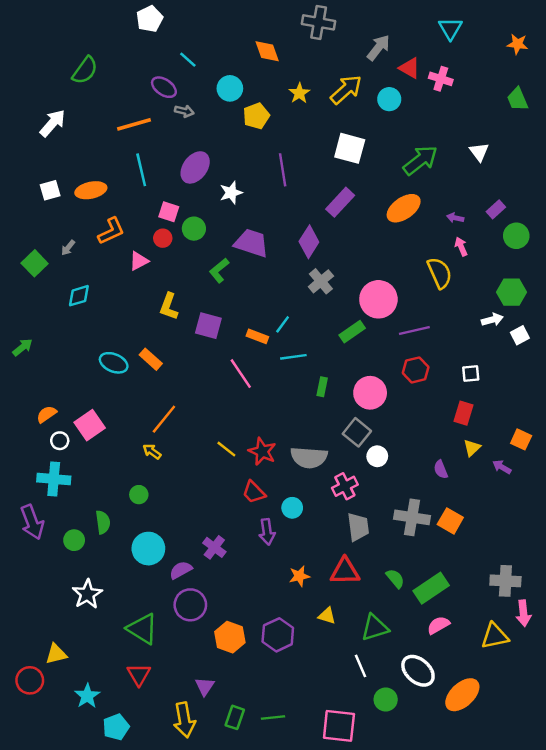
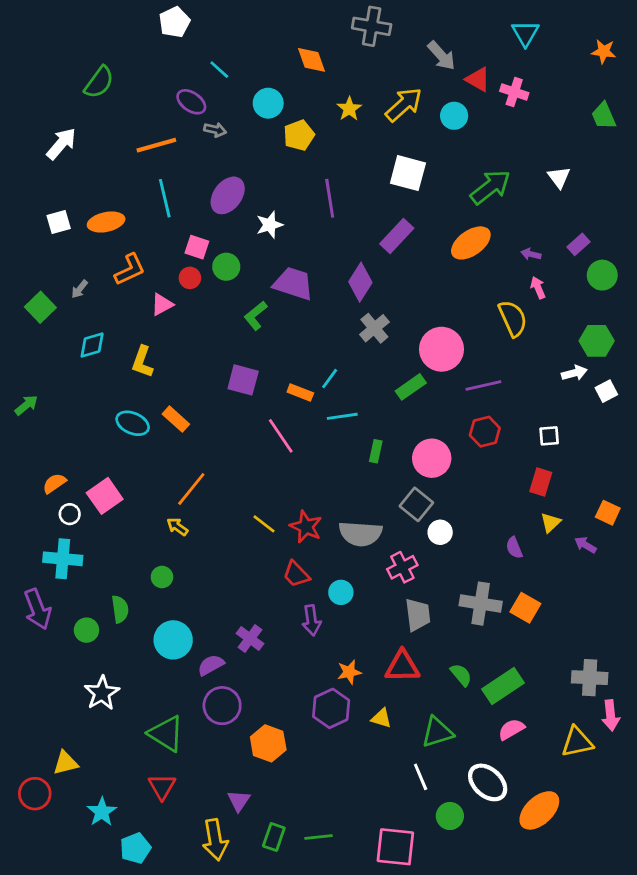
gray arrow: (378, 48) -> (441, 56), turned 100
yellow L-shape: (169, 306) -> (142, 362), moved
purple hexagon: (278, 635) -> (331, 708), moved

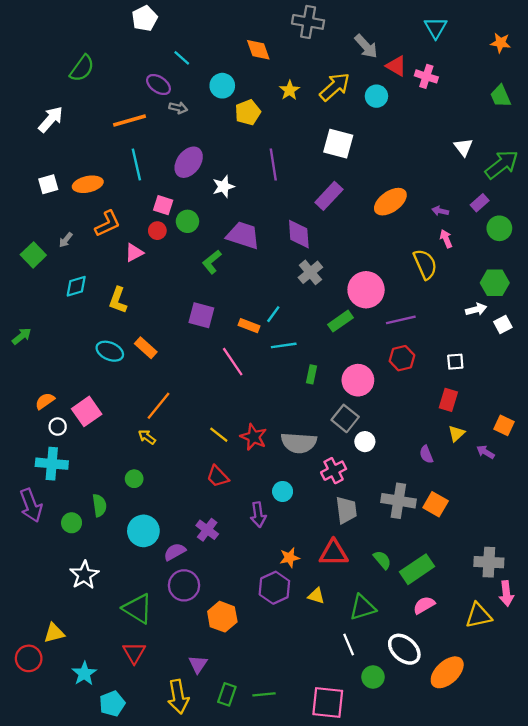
green arrow: (490, 187) -> (502, 165), moved
purple diamond: (360, 282) -> (299, 234), turned -36
red trapezoid: (296, 574) -> (218, 476), moved

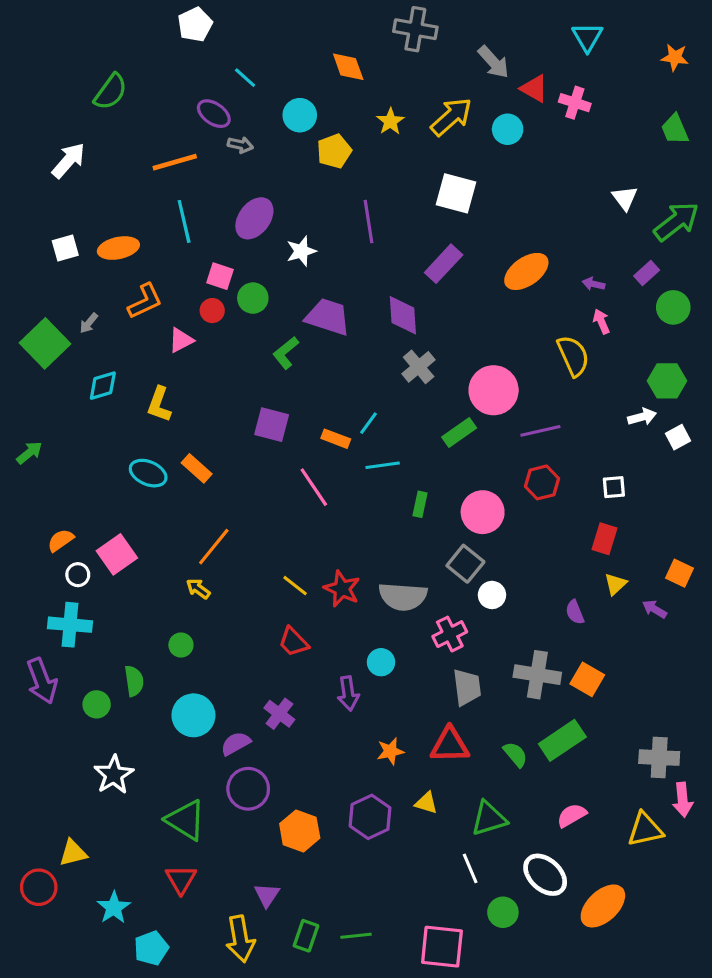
green square: (33, 255) -> (45, 343), size x1.4
green rectangle: (417, 569) -> (562, 740), moved
purple hexagon: (274, 588) -> (370, 817), moved

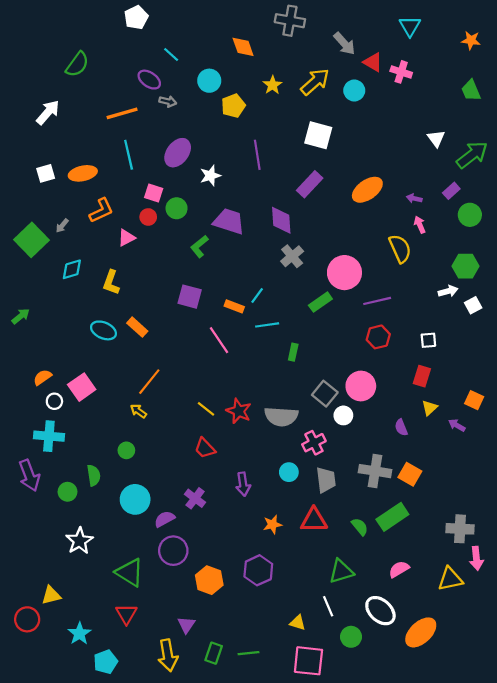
pink circle: (483, 512) -> (361, 386), moved
cyan circle: (381, 662) -> (289, 472), moved
yellow triangle: (426, 803) -> (298, 623), moved

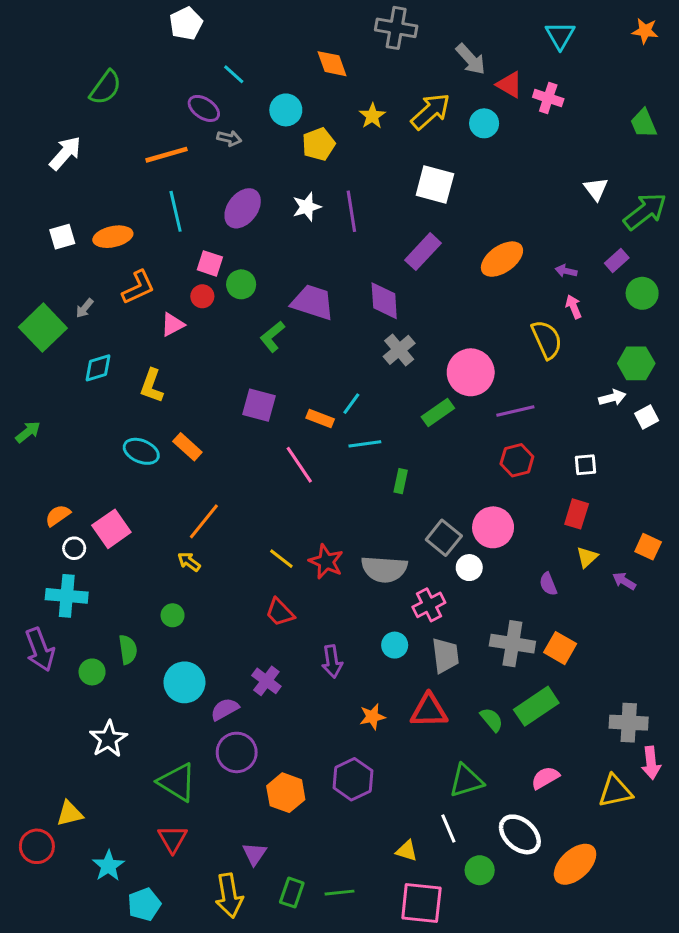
orange star: (471, 40) -> (645, 31), moved
white star: (210, 176) -> (307, 207), moved

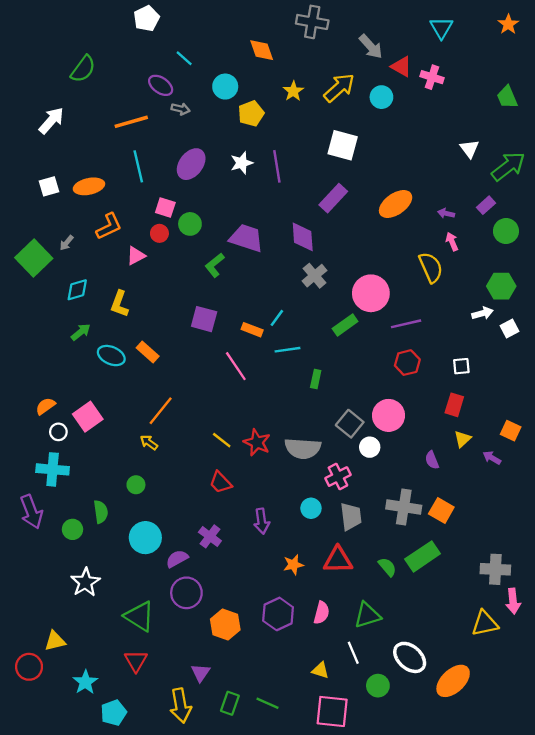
orange star: (645, 31) -> (508, 24), turned 30
green arrow: (28, 432) -> (81, 332), moved
pink semicircle: (545, 778) -> (322, 613), moved, turned 135
green line: (340, 893) -> (268, 703), turned 30

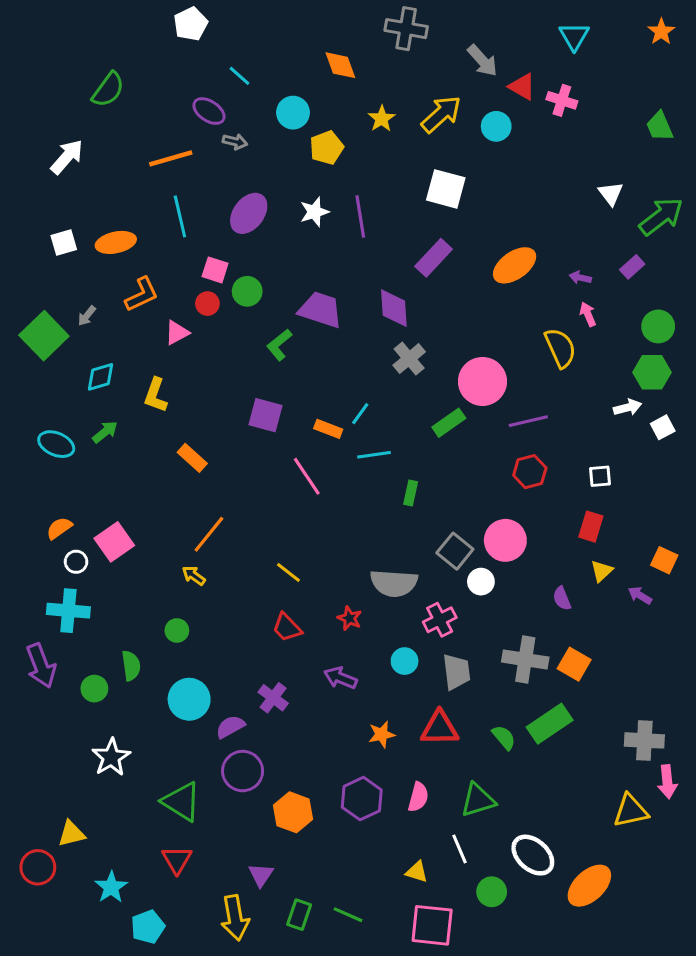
green circle: (506, 231) -> (658, 326), moved
cyan ellipse: (111, 356) -> (56, 444), moved
red star: (257, 442) -> (350, 618), moved, size x0.7
purple arrow: (262, 521) -> (340, 678), turned 120

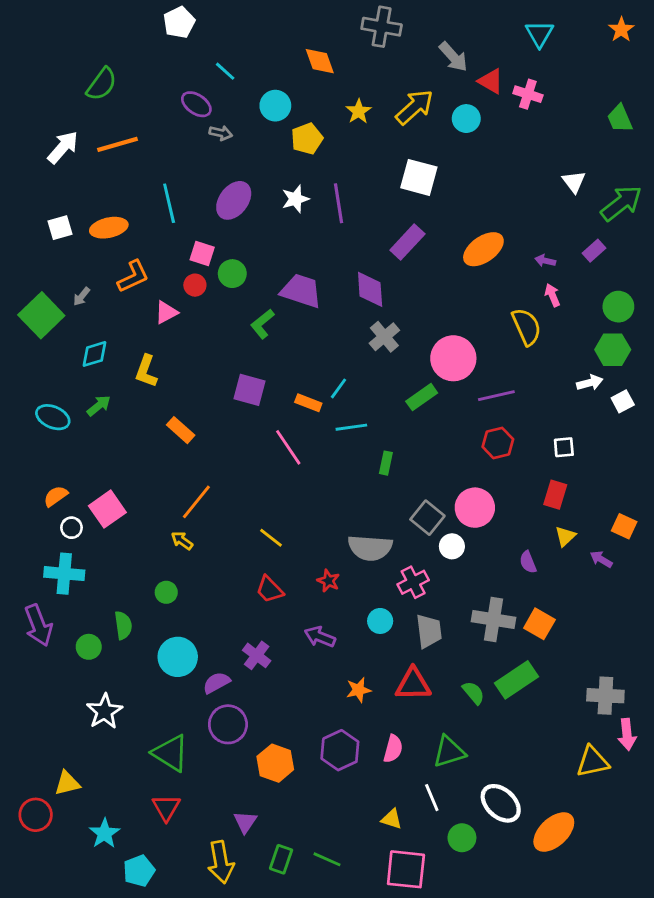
orange line: (171, 158) -> (117, 144), moved

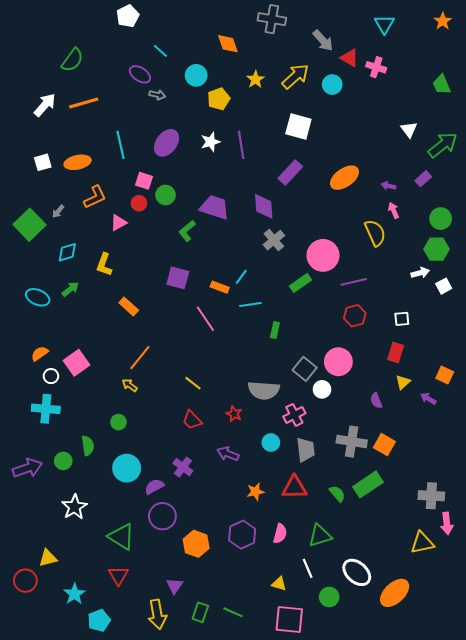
purple arrow: (38, 625) -> (27, 468), moved, turned -88

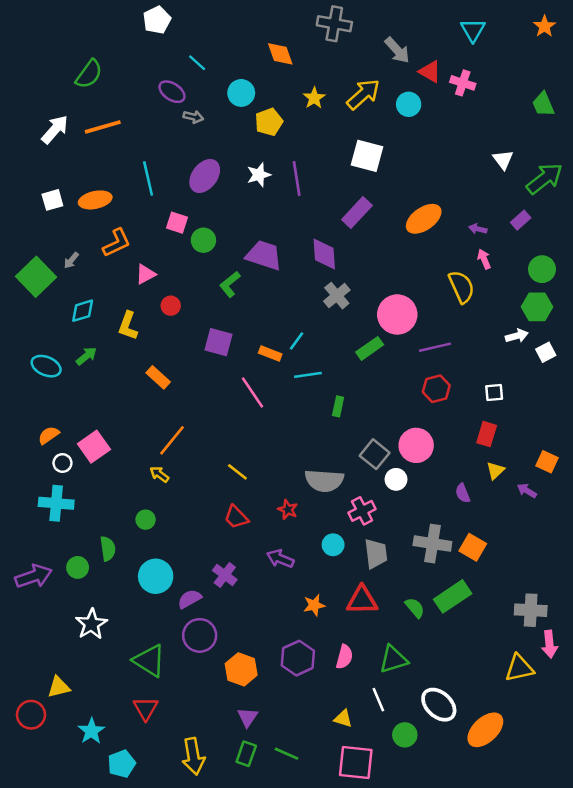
red circle: (139, 203) -> (171, 306), moved
purple triangle: (175, 586) -> (247, 717), moved

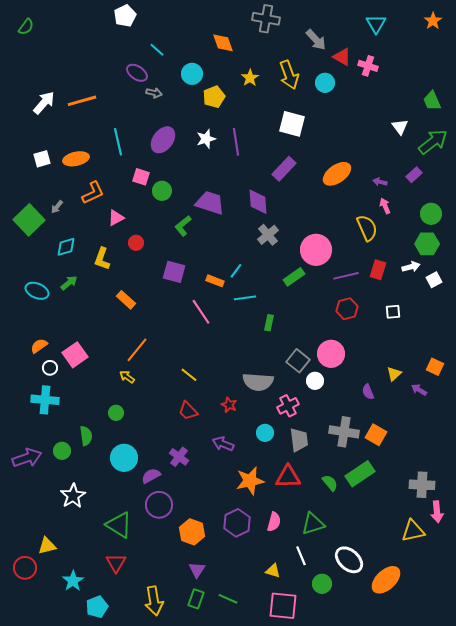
green semicircle: (89, 74) -> (26, 27), moved, size x0.7
yellow arrow: (363, 94) -> (289, 75), turned 112
green trapezoid: (543, 104) -> (432, 101), moved
red rectangle: (487, 434) -> (378, 270), moved
orange star: (314, 605) -> (250, 481), size x1.6

